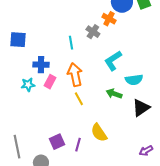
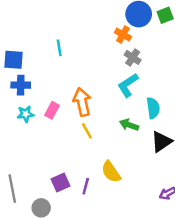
gray cross: (93, 32) -> (133, 57), moved
cyan line: (71, 43) -> (59, 48), moved
blue cross: (41, 65) -> (21, 85), moved
cyan semicircle: (134, 80) -> (153, 108), turned -90

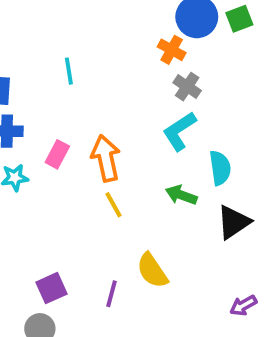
pink rectangle: (52, 110) -> (57, 154), moved
purple square: (60, 183) -> (52, 288), moved

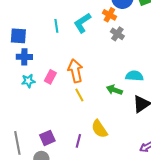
cyan L-shape: (179, 131) -> (82, 23), moved
pink rectangle: (57, 154) -> (50, 77), moved
cyan semicircle: (220, 168) -> (134, 76), turned -78

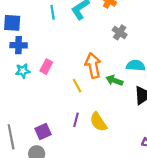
gray cross: (117, 34) -> (120, 32), moved
orange arrow: (75, 71) -> (93, 65), moved
purple line: (78, 141) -> (76, 120), moved

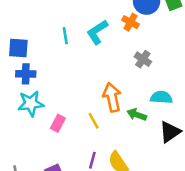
pink rectangle: (46, 67) -> (58, 123), moved
cyan star: (23, 71) -> (31, 103), size x1.5

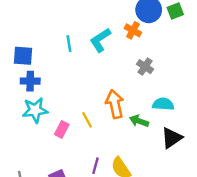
yellow line: (94, 121) -> (87, 120), moved

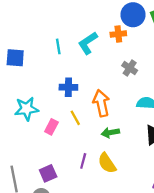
orange cross: (133, 30) -> (118, 34), turned -35
blue cross: (30, 81) -> (68, 87), moved
green arrow: (139, 121) -> (110, 133), moved, turned -30

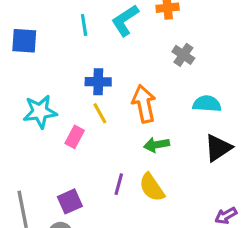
yellow line: (75, 118) -> (100, 113), moved

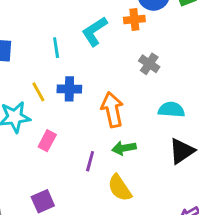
cyan line: (84, 25) -> (56, 48), moved
yellow line: (100, 113) -> (38, 92), moved
purple line: (119, 184) -> (90, 161), moved

